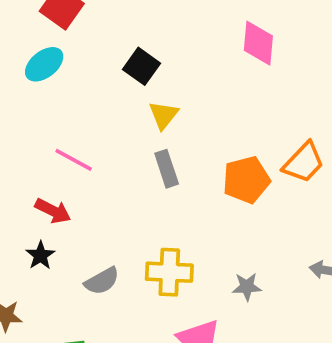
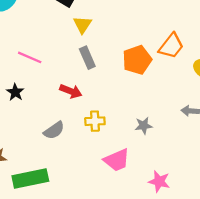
red arrow: (53, 211) -> (71, 91), moved
black star: (40, 255) -> (15, 92), moved
yellow cross: (169, 272) -> (95, 121), size x0.7

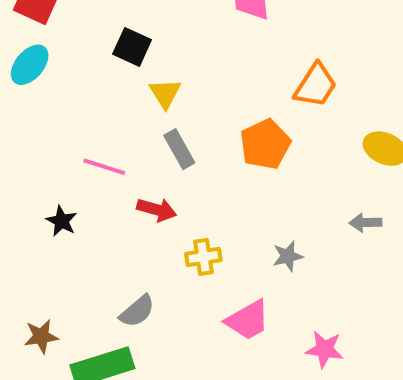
orange trapezoid: (171, 46) -> (315, 85), moved
pink line: (30, 57) -> (104, 167), moved
gray semicircle: (54, 130) -> (137, 311), moved

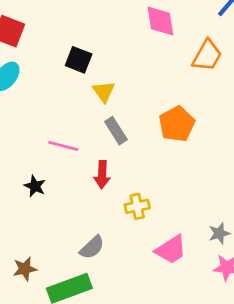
orange trapezoid: (315, 85) -> (207, 56), moved
red arrow: (157, 210) -> (102, 175), turned 80
gray star: (288, 256) -> (219, 233), moved

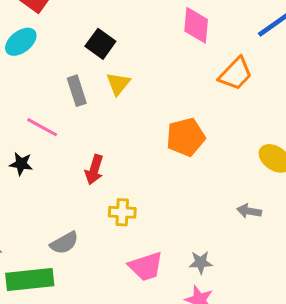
gray rectangle: (116, 131) -> (77, 91), moved
pink line: (63, 146) -> (42, 127), moved
black star: (35, 186) -> (21, 164), turned -30

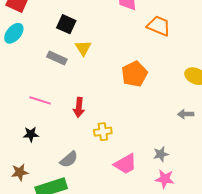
orange trapezoid: (235, 74) -> (159, 26), turned -100
gray rectangle: (77, 91) -> (57, 58), turned -36
pink line: (42, 127) -> (40, 100), moved
black star: (21, 164) -> (31, 134), moved

